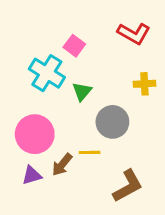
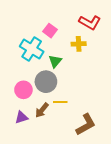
yellow cross: (144, 84) -> (79, 44), moved
gray circle: (112, 122) -> (46, 82), moved
pink circle: (35, 134) -> (23, 90), size x0.7

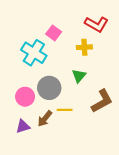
green triangle: (55, 61) -> (79, 76), moved
brown L-shape: (86, 125) -> (102, 101), moved

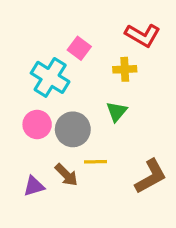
pink circle: (25, 97) -> (37, 124), moved
brown L-shape: (102, 101) -> (151, 176), moved
brown arrow: (45, 119) -> (66, 175), turned -84

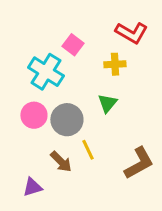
yellow line: (96, 162) -> (88, 150), turned 66
purple triangle: (34, 186) -> (32, 187), moved

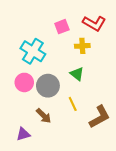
pink square: (73, 45) -> (62, 27), moved, turned 32
green triangle: (107, 103) -> (77, 74), turned -32
yellow line: (88, 150) -> (73, 104), moved

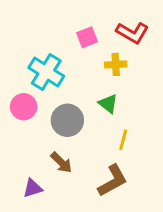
pink circle: (24, 82) -> (24, 107), moved
yellow line: (73, 104) -> (123, 140), moved, turned 40
brown L-shape: (100, 117) -> (113, 181), moved

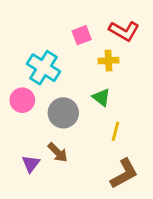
brown L-shape: (113, 181) -> (124, 174), moved
purple triangle: (33, 188) -> (31, 164), moved, turned -36

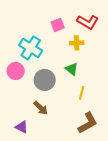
purple triangle: (31, 164) -> (22, 127), moved, turned -40

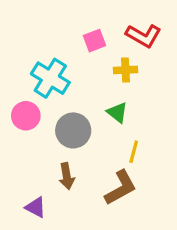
brown arrow: (41, 108) -> (67, 176), turned 35
brown L-shape: (88, 123) -> (121, 188), moved

